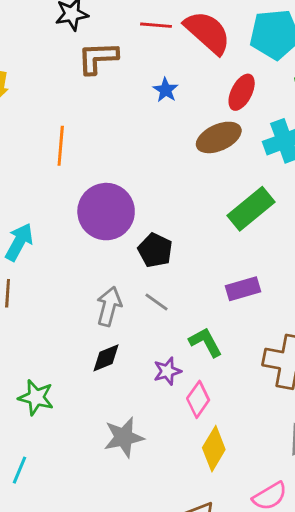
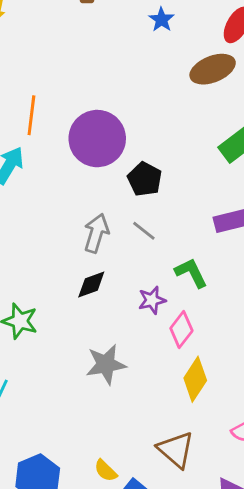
orange line: (61, 146) -> (31, 115), moved

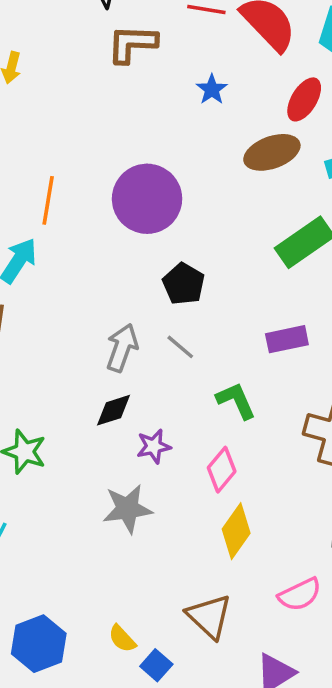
purple circle: (97, 139) -> (147, 199), moved
purple star: (152, 300) -> (154, 446), moved

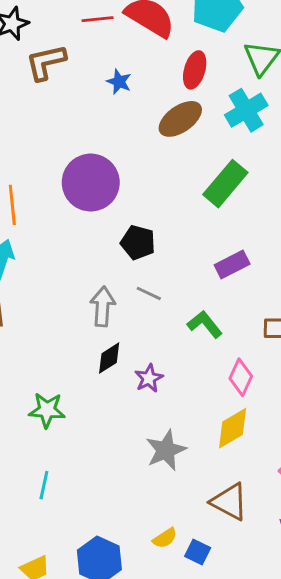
pink diamond: (222, 470) -> (241, 377), moved
gray star: (127, 509) -> (166, 450), moved
yellow diamond: (236, 531) -> (233, 428), turned 39
yellow semicircle: (122, 639) -> (165, 538), turned -65

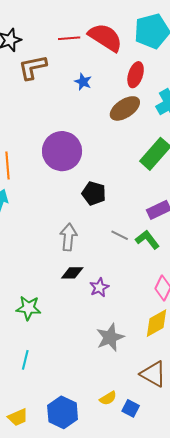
gray line: (149, 293) -> (120, 235), moved
green L-shape: (205, 324) -> (147, 240), moved
black diamond: (109, 358) -> (72, 273), turned 30

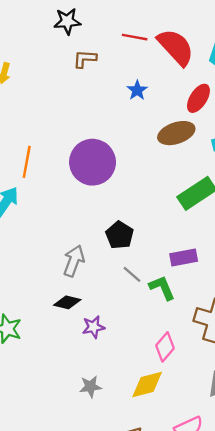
brown L-shape: (33, 67) -> (85, 59), size x0.7
black pentagon: (94, 193) -> (120, 235), moved
gray star: (110, 337) -> (90, 387), size x0.7

